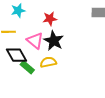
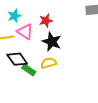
pink triangle: (35, 41) -> (25, 32), moved

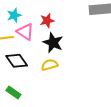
green rectangle: (29, 70) -> (13, 93), moved

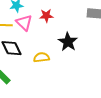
black star: (53, 43) -> (68, 42), moved

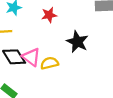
pink triangle: (24, 23) -> (31, 57), moved

